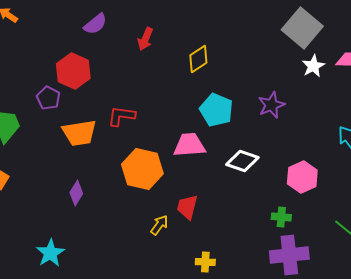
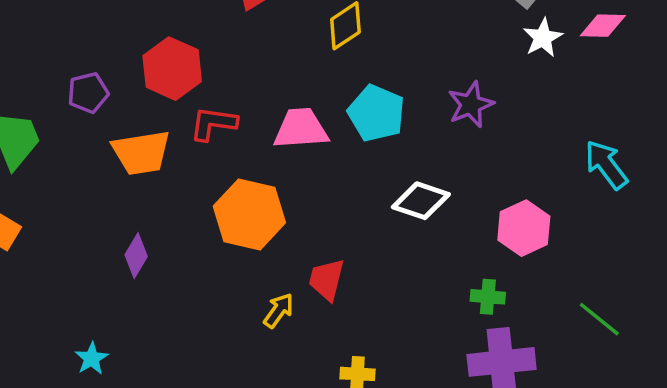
red hexagon: (73, 71) -> (172, 69), moved
purple pentagon: (48, 98) -> (88, 93), turned 30
pink trapezoid: (189, 145) -> (301, 129), moved
cyan star: (50, 253) -> (92, 359), size x0.7

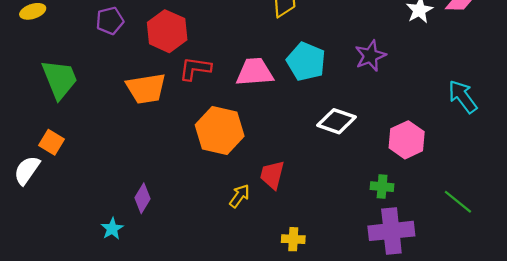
purple pentagon: (88, 93) -> (110, 21), moved
purple diamond: (136, 256) -> (143, 198), moved

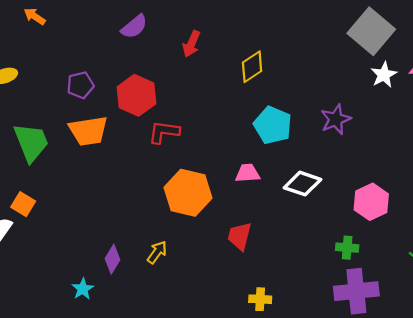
pink trapezoid: (255, 72) -> (248, 173), moved, size x0.7
orange trapezoid: (146, 88) -> (88, 131), moved
yellow arrow: (240, 196) -> (157, 252), moved

